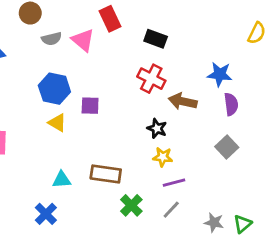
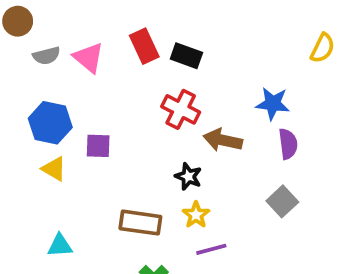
red rectangle: (110, 19) -> (144, 46), moved
yellow star: (163, 157) -> (196, 215), turned 30
brown rectangle: (106, 174) -> (140, 223), moved

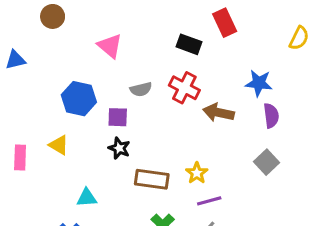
red rectangle: (144, 46) -> (225, 23), moved
gray semicircle: (46, 56) -> (141, 89), moved
yellow triangle: (54, 169) -> (59, 145), moved
black star: (188, 177) -> (119, 148), moved

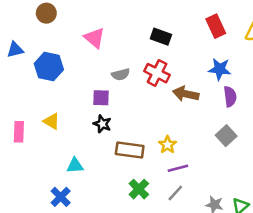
red rectangle: (225, 23) -> (216, 26), moved
blue hexagon: (79, 99) -> (49, 67), moved

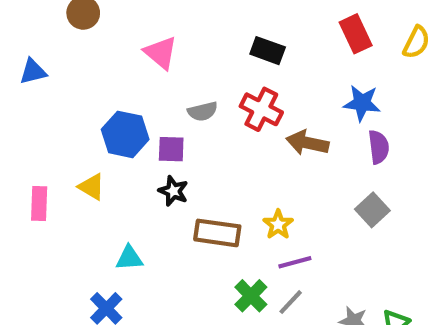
blue hexagon: (49, 67) -> (125, 134), moved
green cross: (139, 189) -> (251, 296), moved

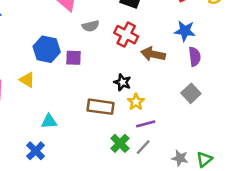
gray semicircle: (203, 111) -> (91, 26), moved
black star: (173, 191) -> (122, 82), moved

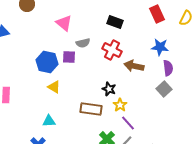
purple square: (74, 58) -> (69, 57), moved
yellow triangle: (27, 80) -> (54, 87), moved
gray square: (191, 93) -> (164, 89), moved
purple line: (146, 124) -> (128, 123), turned 63

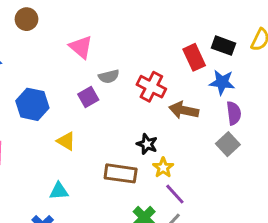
red rectangle: (157, 14) -> (194, 57), moved
black rectangle: (115, 22) -> (223, 46), moved
purple square: (69, 57) -> (88, 97), turned -32
blue hexagon: (47, 62) -> (32, 104), moved

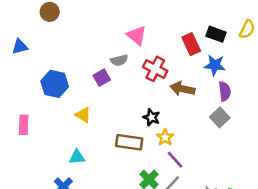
pink triangle: (81, 47) -> (137, 35), moved

